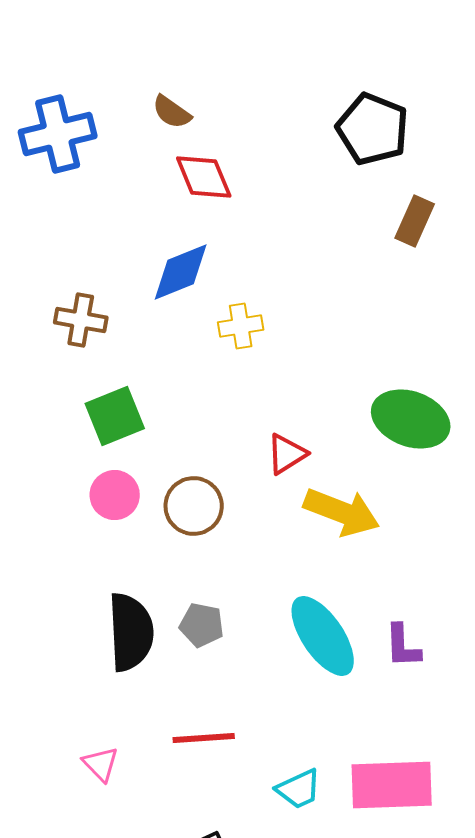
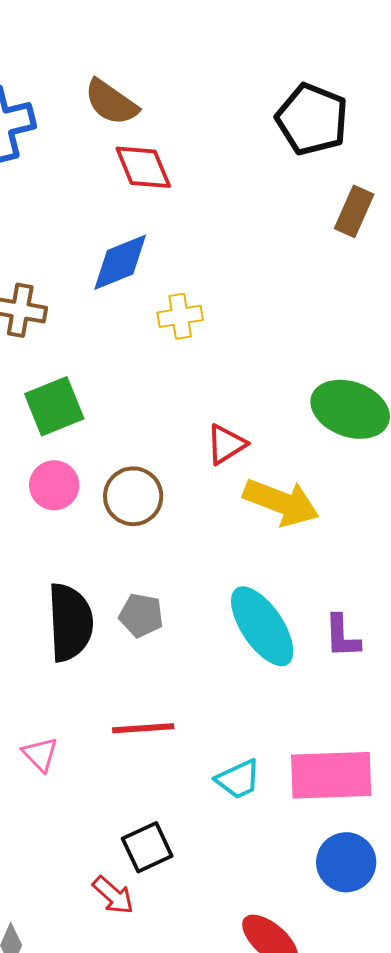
brown semicircle: (172, 112) -> (111, 102), size x1.4

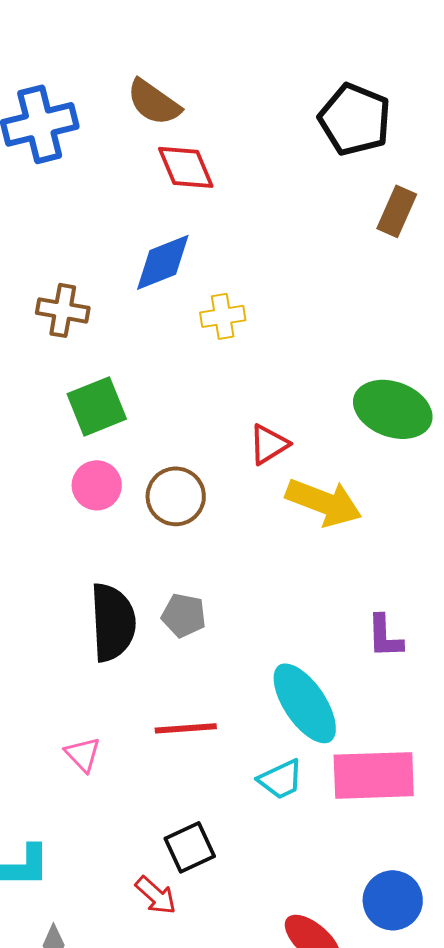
cyan ellipse: (262, 626) -> (305, 703), moved
blue circle: (346, 862) -> (393, 900), moved

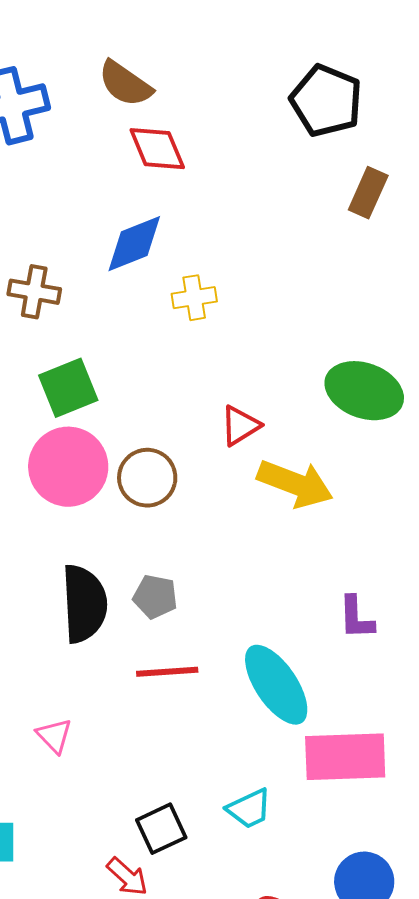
pink circle: (97, 485) -> (68, 467), size x1.6
red line: (186, 728) -> (167, 672), moved
cyan trapezoid: (281, 779) -> (249, 809), moved

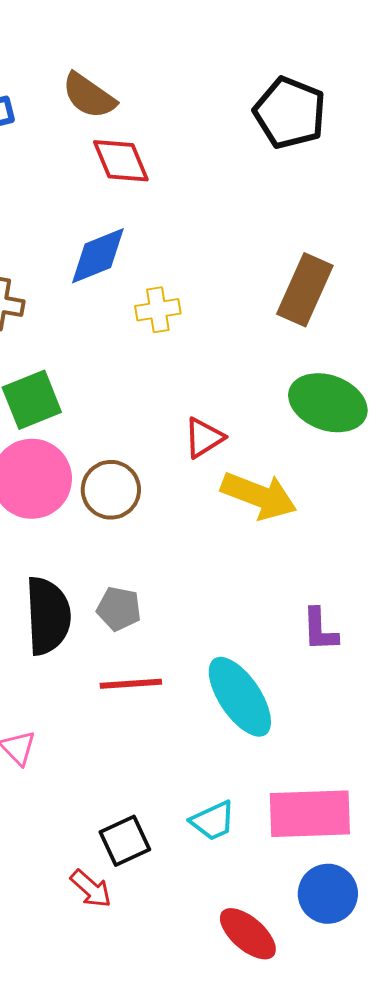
brown rectangle: (368, 193) -> (305, 290), moved, size x1.4
pink rectangle: (345, 757) -> (310, 814), moved

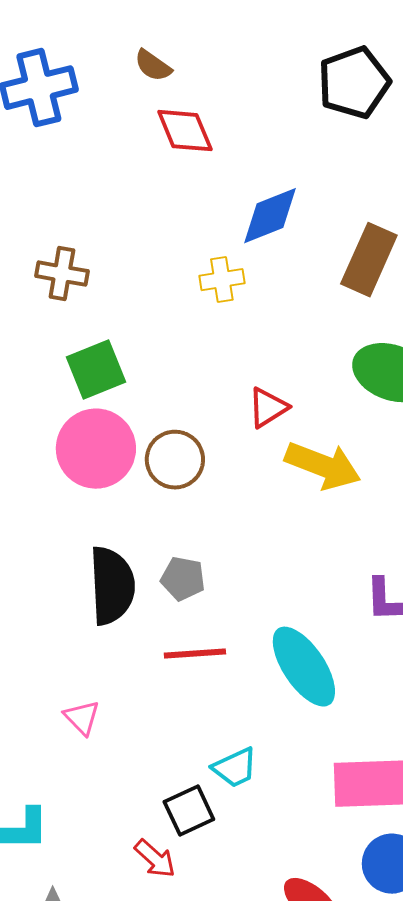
brown semicircle: (89, 96) -> (153, 66), size x0.7
black pentagon: (290, 113) -> (354, 83), turned 30
blue diamond: (98, 256) -> (270, 216), moved
cyan trapezoid: (213, 821) -> (235, 768), moved

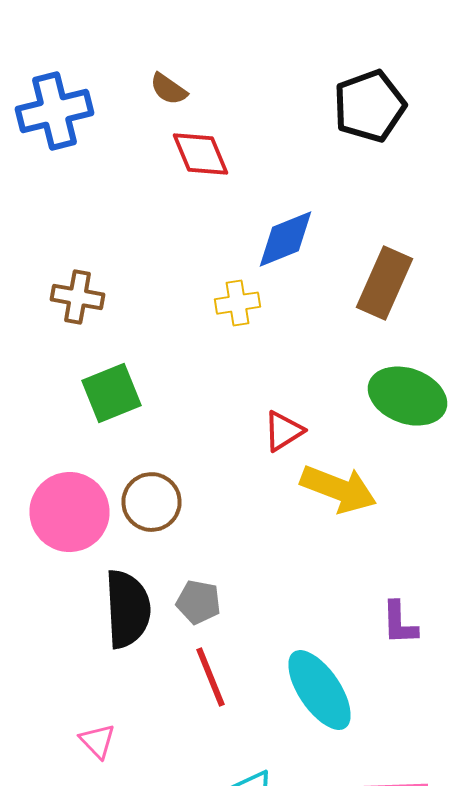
pink circle: (96, 449) -> (70, 512), moved
brown circle: (175, 460) -> (152, 502), moved
red line: (195, 654) -> (210, 677), turned 72

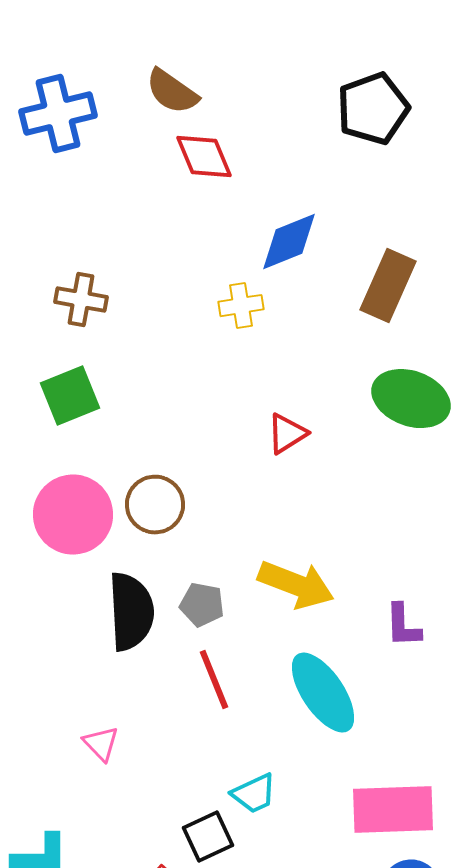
brown semicircle: (168, 89) -> (172, 92), size x1.4
green square: (112, 393) -> (70, 396), moved
yellow arrow: (338, 489) -> (296, 585), moved

